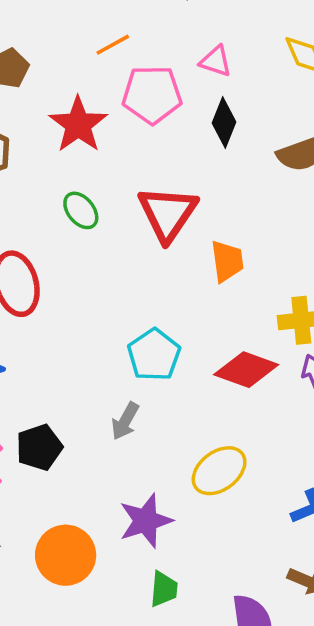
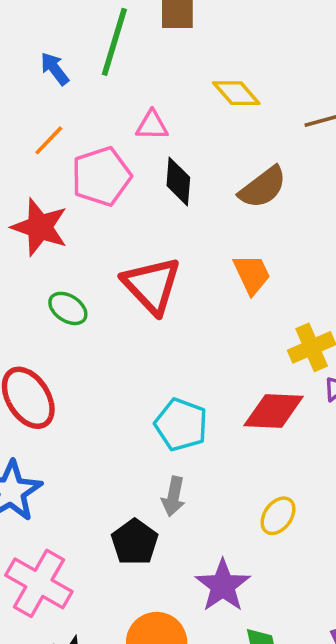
orange trapezoid: (227, 261) -> (252, 274), moved
black pentagon: (39, 447) -> (135, 542), moved
yellow ellipse: (219, 471) -> (278, 516), size x0.7

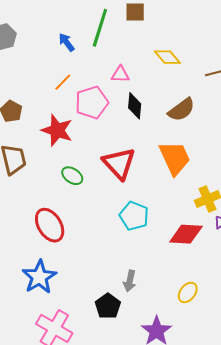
orange trapezoid: (252, 274) -> (175, 158), size x1.5
cyan pentagon: (181, 425) -> (134, 216), moved

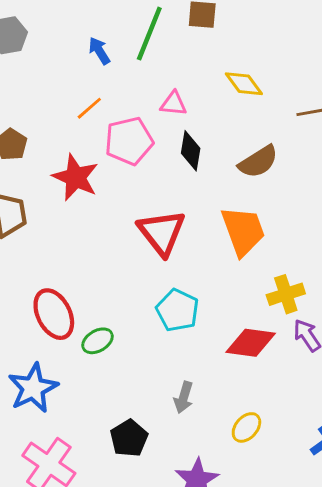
green ellipse: (72, 176) -> (98, 341), moved, turned -70
gray arrow: (130, 281) -> (184, 397), moved

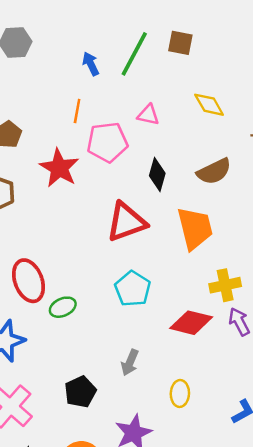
orange line: (89, 108) -> (77, 111), turned -45
black diamond: (191, 151) -> (157, 174), moved
red triangle: (162, 232) -> (126, 222), turned 42
yellow ellipse: (246, 427) -> (180, 393), turned -45

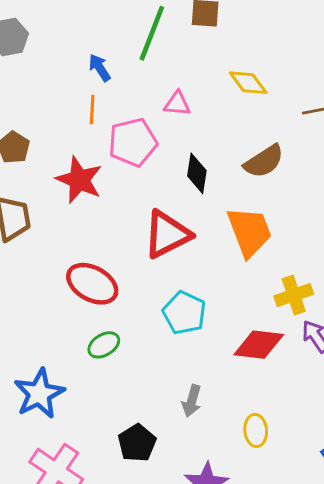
blue arrow: (91, 64) -> (100, 68), moved
red ellipse: (28, 281) -> (92, 284), moved, turned -33

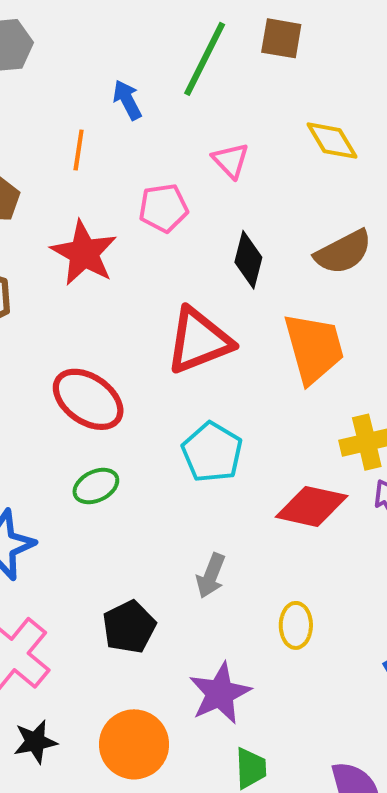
pink triangle: (177, 104) -> (231, 160), turned 36
orange line: (92, 110) -> (79, 150), moved
pink pentagon: (133, 142) -> (163, 208), size x0.7

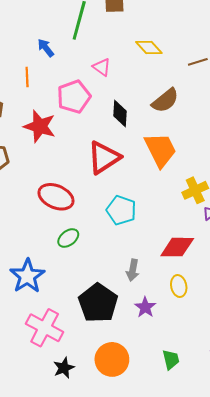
pink pentagon: (163, 208) -> (74, 97), size x1.4
red diamond: (312, 506) -> (177, 247), moved
black pentagon: (129, 627) -> (98, 303), size x1.5
purple star: (220, 693) -> (145, 307), moved, size x0.7

